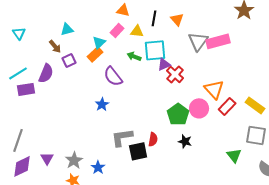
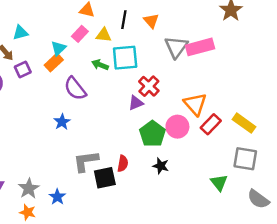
purple triangle: (164, 64) -> (136, 103), moved

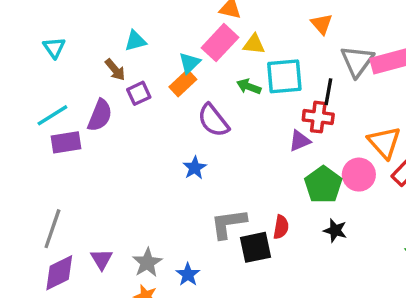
black line: (124, 20) -> (328, 92), moved
pink rectangle: (80, 34) -> (220, 43), size x1.5
red cross: (149, 86) -> (318, 117), turned -36

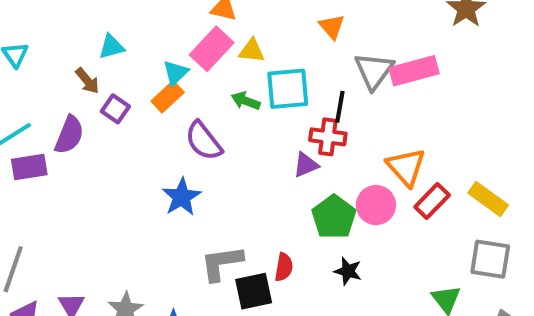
purple square: (139, 93) -> (115, 109), turned -30
blue star: (195, 168) -> (182, 197), size x1.4

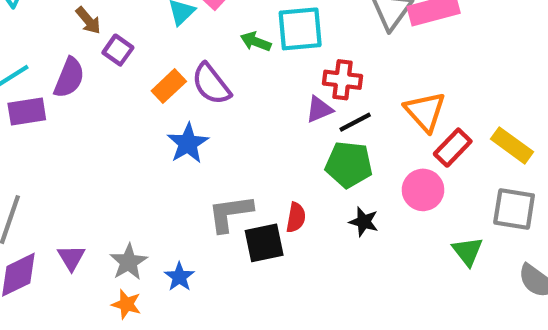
orange rectangle: (168, 97) -> (169, 86), moved
black line: (340, 107) -> (355, 122), moved, turned 52
pink circle: (376, 205) -> (423, 190), moved
green pentagon: (334, 217) -> (349, 164), turned -30

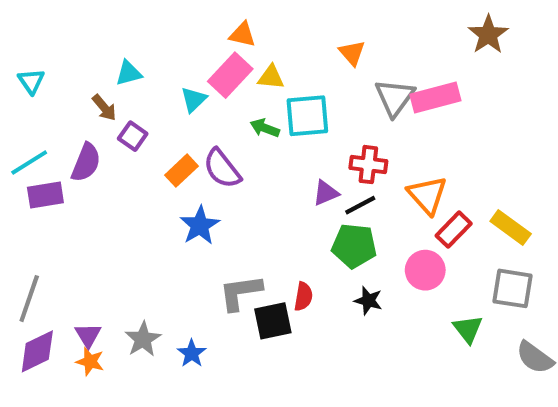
red cross: (342, 80) -> (368, 165), moved
orange star: (126, 304) -> (90, 362), moved

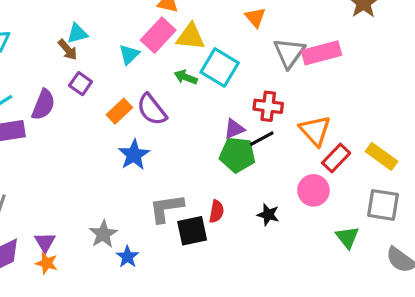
yellow triangle: (271, 77) -> (191, 37), size x1.4
brown arrow: (104, 108) -> (68, 50), moved
cyan square: (307, 116) -> (220, 67), turned 36
green pentagon: (354, 246) -> (237, 155), moved
gray star: (143, 339) -> (103, 234), moved

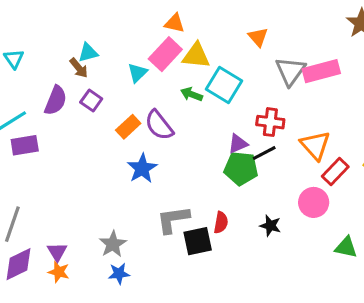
purple semicircle: (43, 105) -> (56, 100), moved
green triangle: (347, 237) -> (346, 247), turned -40
blue star: (127, 257) -> (119, 273), moved, turned 30

